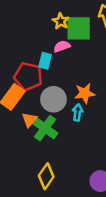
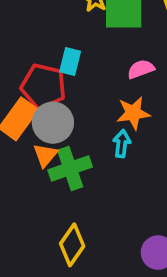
pink semicircle: (62, 46) -> (141, 69), moved
gray circle: (53, 99) -> (53, 123), moved
green cross: (45, 128) -> (70, 168), turned 35

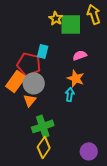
orange star: (133, 113) -> (76, 78), turned 30
green cross: (70, 168) -> (43, 126), moved

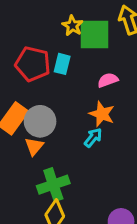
cyan rectangle: (43, 51) -> (62, 64), moved
red pentagon: (29, 64) -> (33, 64), moved
cyan arrow: (70, 94) -> (93, 138), turned 32

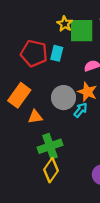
gray circle: (40, 121) -> (64, 98), moved
orange triangle: (34, 146) -> (35, 117), turned 42

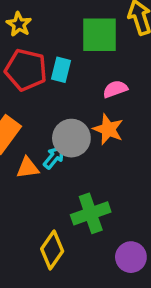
yellow star: (65, 24) -> (19, 24), moved
cyan arrow: (81, 110) -> (54, 157), moved
green cross: (50, 146) -> (91, 213), moved

